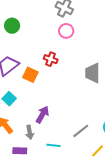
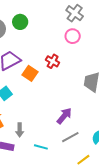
purple arrow: (42, 115) -> (64, 116), moved

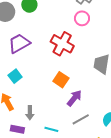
red cross: (53, 61) -> (62, 44), size x1.6
orange square: (30, 73) -> (61, 80), moved

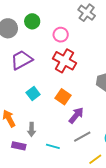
pink circle: (82, 18) -> (61, 35), moved
cyan square: (15, 76) -> (33, 93), moved

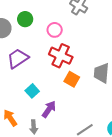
orange square: (63, 97) -> (72, 79), moved
purple arrow: (76, 115) -> (49, 109), moved

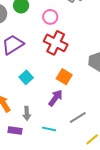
orange square: (72, 79) -> (64, 77), moved
purple arrow: (49, 109) -> (55, 98), moved

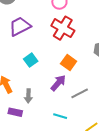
gray line: (78, 118) -> (80, 93), moved
cyan line: (49, 129) -> (60, 116), moved

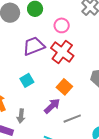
purple trapezoid: (20, 26) -> (34, 46), moved

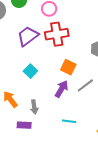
red cross: (62, 52) -> (57, 34), turned -30
gray line: (72, 119) -> (85, 85), moved

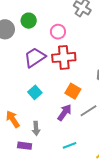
cyan line: (69, 121) -> (70, 145), turned -32

